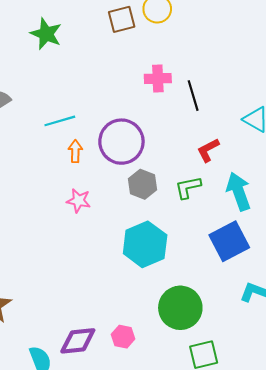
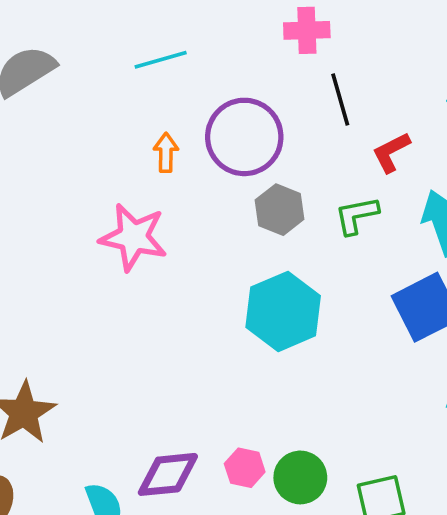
black line: (193, 96) -> (340, 99), moved
cyan line: (60, 121) -> (161, 60), moved
pink star: (79, 201) -> (133, 237), moved, size x1.6
green circle: (180, 308) -> (300, 477), moved, size x0.7

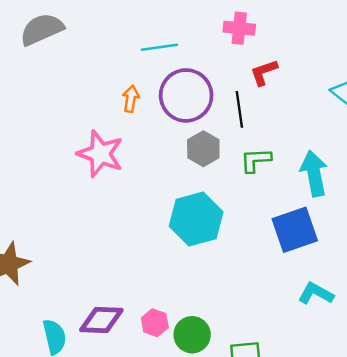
cyan line: (161, 60) -> (159, 47), moved
black line: (340, 99) -> (239, 109), moved
red L-shape: (391, 152) -> (264, 72), moved

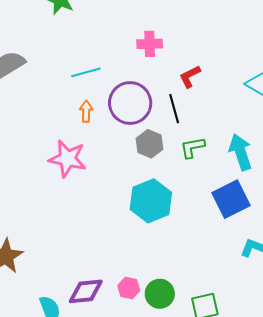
pink cross: (239, 28) -> (150, 44), moved
cyan line: (159, 47) -> (86, 72), moved

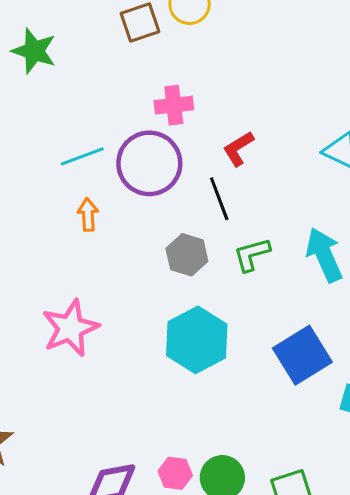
purple circle: (130, 103) -> (149, 163), moved
pink star: (68, 159) -> (70, 328), moved, turned -30
blue square: (231, 199) -> (302, 355), moved

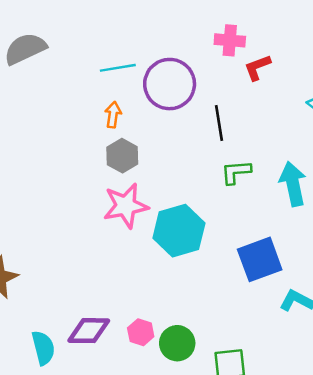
pink cross: (174, 105) -> (230, 40), moved
red L-shape: (238, 149) -> (257, 67), moved
gray hexagon: (187, 255) -> (122, 156), moved
pink star: (70, 328) -> (126, 206), moved

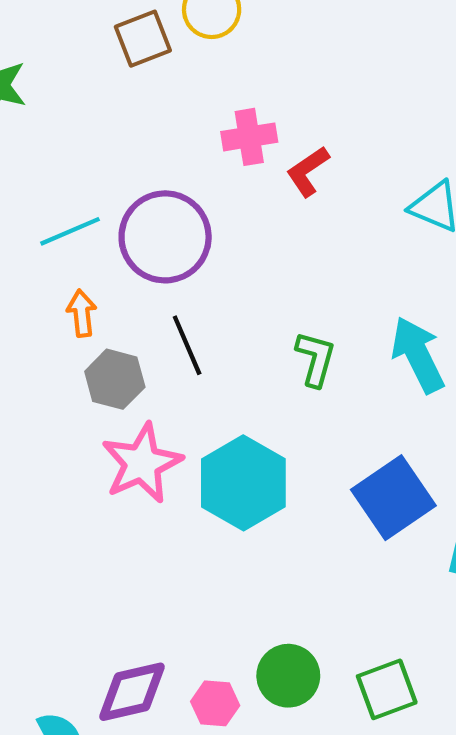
black line: (219, 123) -> (187, 345), moved
green L-shape: (236, 172) -> (316, 359), turned 124
pink hexagon: (141, 332) -> (215, 703), moved

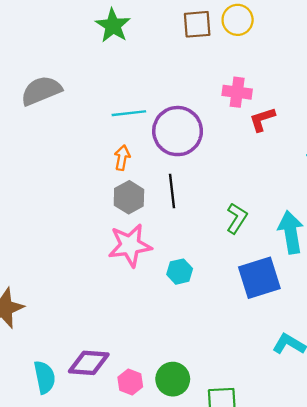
cyan hexagon: (243, 483) -> (180, 272), size x0.5
blue square: (393, 498) -> (259, 278), moved

